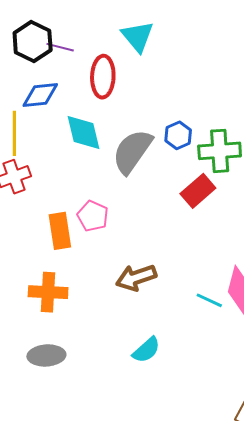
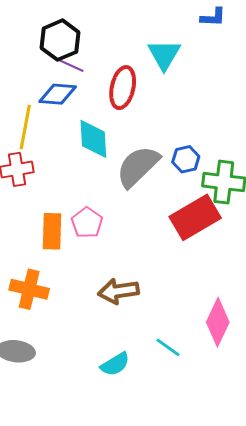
purple line: (60, 47) -> (71, 65), moved
red rectangle: (198, 191) -> (195, 217), size x1.4
cyan line: (209, 300) -> (168, 347), moved

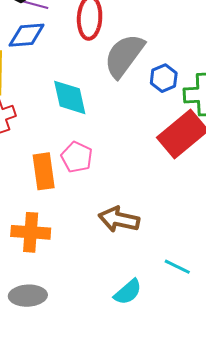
cyan diamond: (93, 139) -> (70, 97), moved
gray semicircle: (138, 166) -> (124, 56), moved
brown arrow: (118, 291) -> (119, 219), turned 30

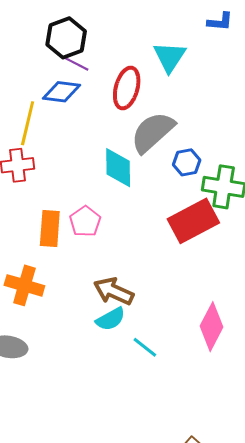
cyan diamond: (70, 97) -> (118, 168), moved
cyan line: (177, 267) -> (145, 347), moved
cyan semicircle: (128, 292) -> (111, 319), moved

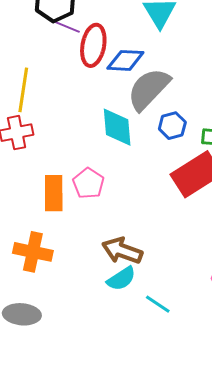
red ellipse: (127, 88) -> (93, 45), moved
blue diamond: (61, 92) -> (125, 60), moved
blue hexagon: (187, 162) -> (172, 126), moved

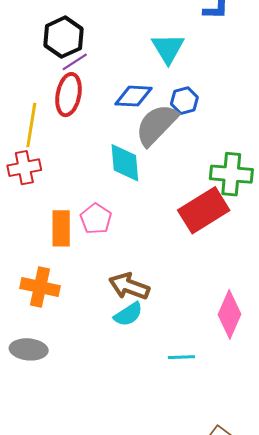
purple line: (66, 27) -> (75, 62), turned -56
red ellipse: (93, 45) -> (68, 95), moved
blue hexagon: (172, 126) -> (184, 101), moved
cyan line: (158, 304) -> (181, 357), moved, turned -36

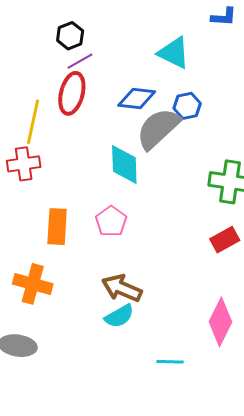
black hexagon: (63, 37) -> (70, 36), size x0.7
cyan triangle: (168, 48) -> (174, 53), turned -36
red rectangle: (204, 210) -> (225, 240), moved, size x0.6
pink pentagon: (96, 219) -> (111, 221), moved

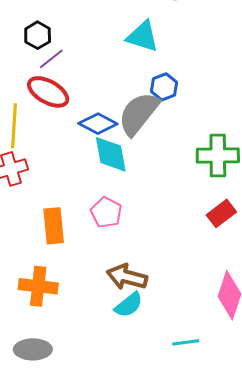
red ellipse: (72, 93) -> (48, 92), turned -66
blue diamond: (137, 99) -> (98, 124), moved, turned 30

